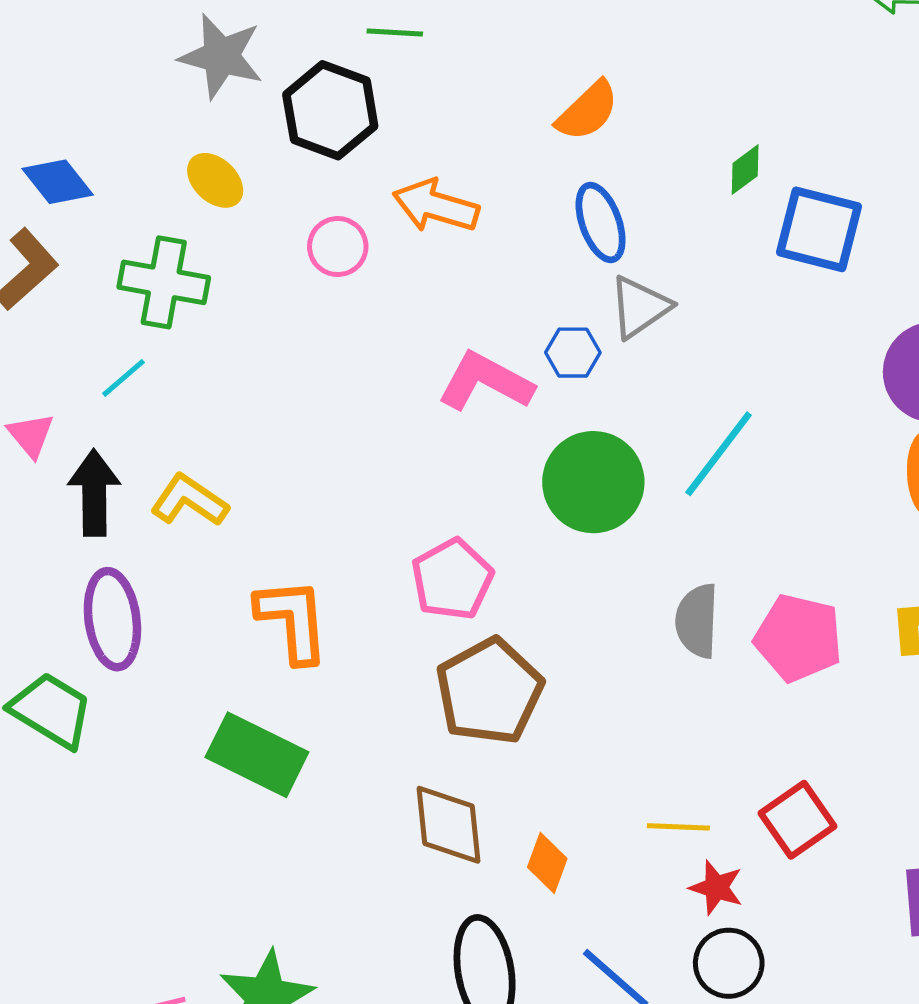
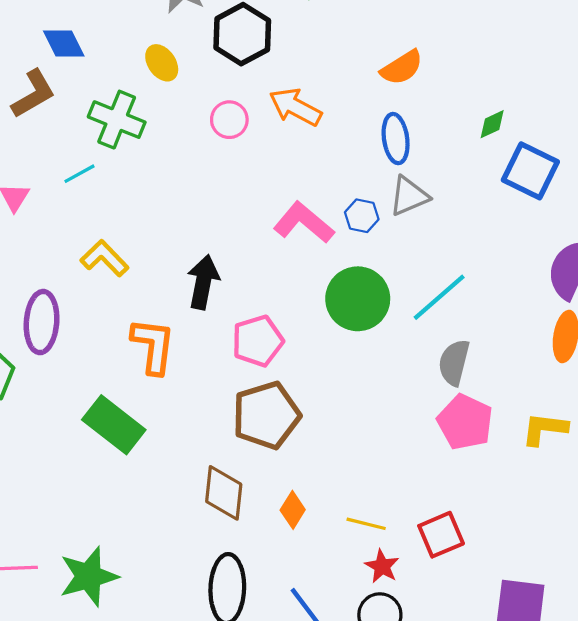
black arrow: (94, 493) -> (203, 282), moved
gray semicircle: (697, 621) -> (454, 362), moved
orange diamond: (547, 863) -> (293, 510), moved

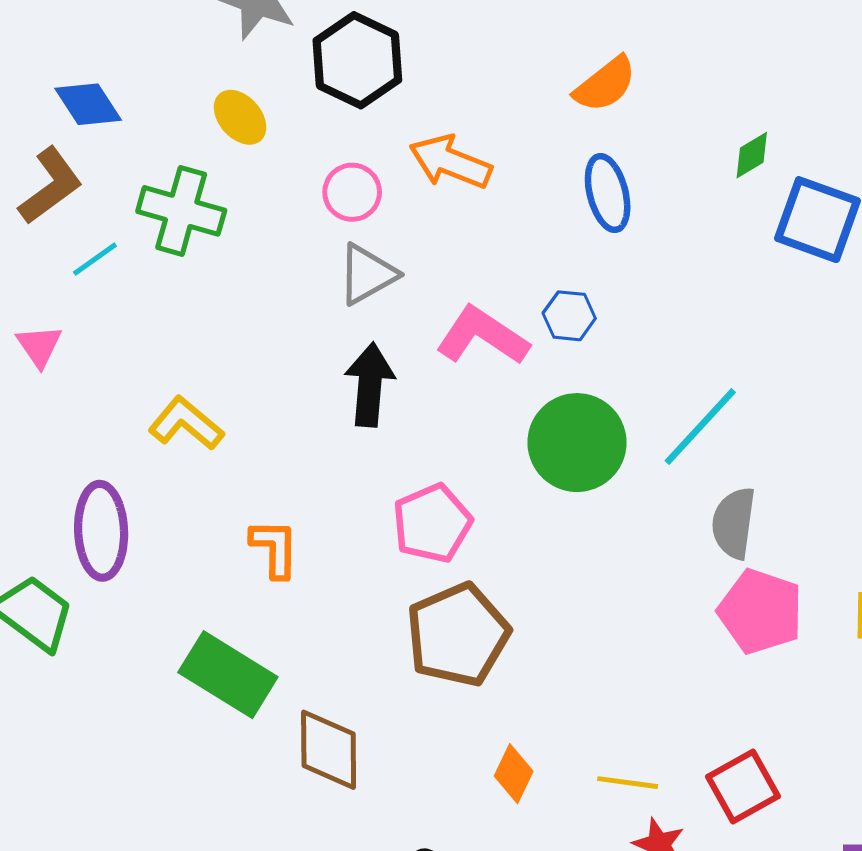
cyan line: (79, 174) -> (95, 259), moved
gray triangle: (409, 196) -> (367, 274), moved
black arrow: (203, 282) -> (370, 385), moved
orange L-shape: (153, 346) -> (275, 548), size x0.7
brown diamond: (224, 493) -> (329, 750), moved

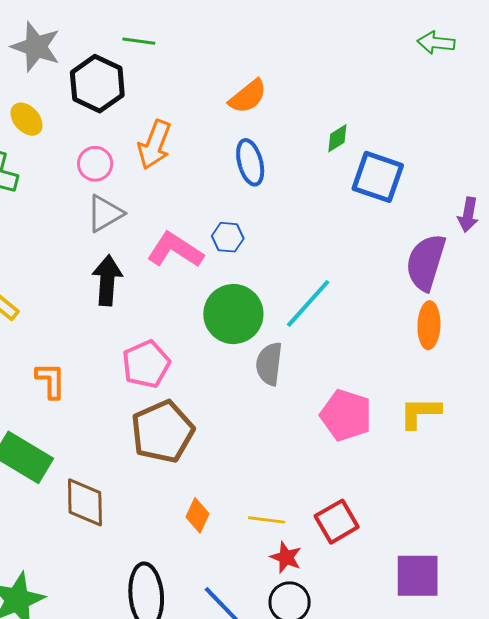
orange arrow: (450, 162) -> (154, 145), turned -90
gray semicircle: (734, 523) -> (269, 364), moved

